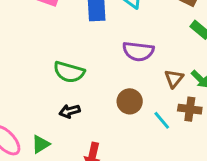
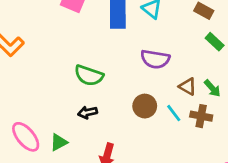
brown triangle: (174, 79) -> (188, 87), turned -42
cyan line: (162, 120) -> (174, 113), moved

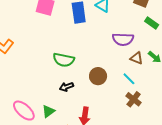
purple semicircle: (155, 59) -> (123, 39), moved
brown circle: (145, 106) -> (98, 76), moved
brown cross: (201, 116) -> (134, 99), moved, turned 35

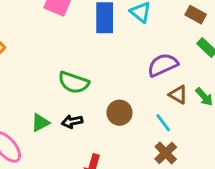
purple semicircle: (123, 39) -> (163, 65), turned 145
green triangle: (48, 111) -> (40, 123), moved

